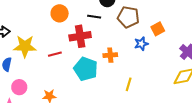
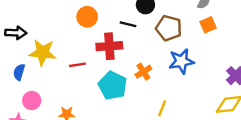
orange square: (158, 29) -> (208, 25), moved
blue star: (141, 44) -> (181, 61), size x1.5
orange cross: (110, 55) -> (143, 72), turned -32

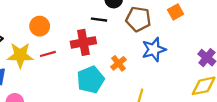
orange circle: (87, 17) -> (40, 26), moved
red line: (78, 65) -> (48, 54), moved
cyan pentagon: (113, 86) -> (91, 80), turned 30

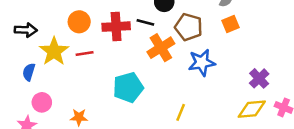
red cross: (83, 42) -> (116, 27), moved
yellow star: (20, 55) -> (54, 51), turned 30
orange cross: (119, 63) -> (161, 48), moved, size x1.5

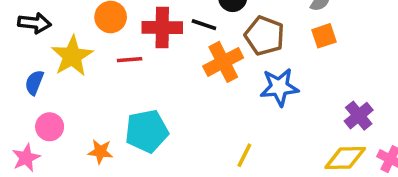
red line: (85, 54) -> (130, 60), moved
cyan pentagon: (128, 87) -> (147, 131), moved

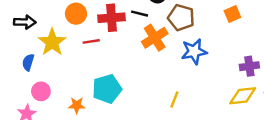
orange square: (324, 36) -> (232, 14), moved
purple cross: (359, 116) -> (249, 66), turned 36

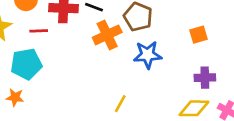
orange square: (232, 14) -> (198, 35), moved
cyan pentagon: (107, 89) -> (26, 64), moved

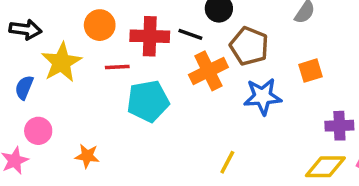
orange square: (198, 35) -> (311, 71), moved
cyan pentagon: (26, 64) -> (148, 101), moved

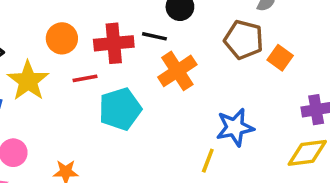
brown pentagon: (249, 46) -> (244, 40), moved
orange square: (311, 71) -> (280, 58), turned -30
blue star: (263, 97) -> (235, 127), moved

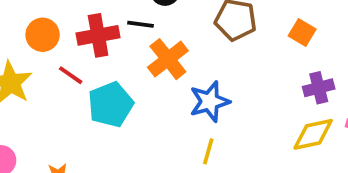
orange square: (280, 58) -> (302, 33), moved
red line: (85, 78) -> (71, 75), turned 50
blue star: (235, 127) -> (210, 102), moved

